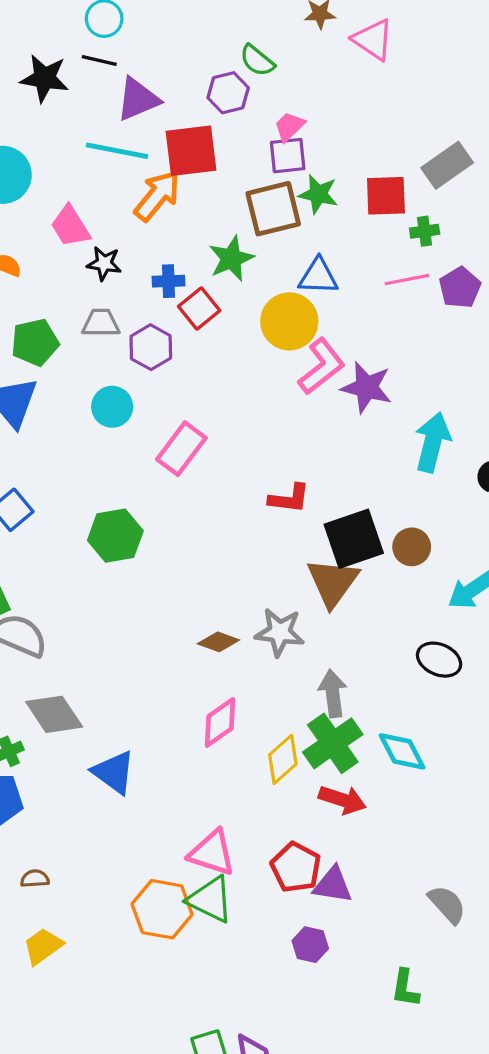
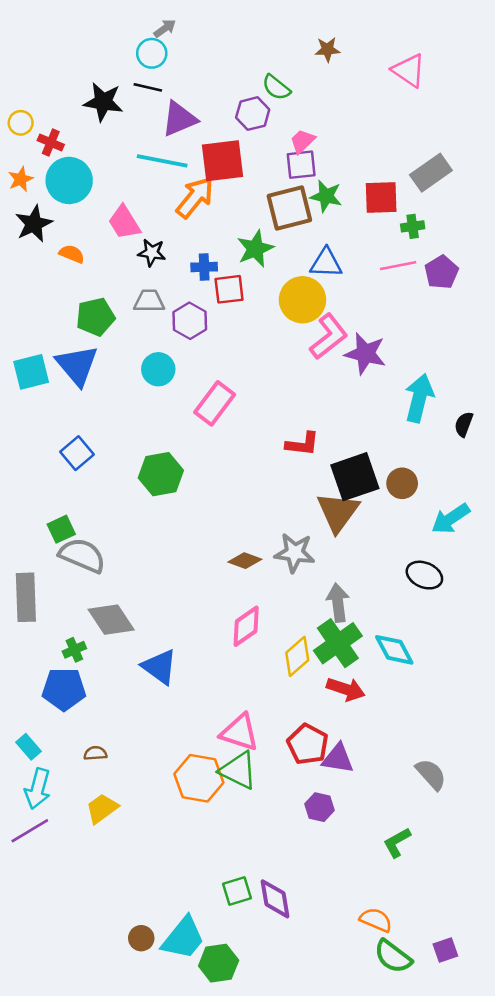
pink triangle: (373, 40) -> (409, 70), moved
red square: (199, 309) -> (229, 289), turned 32
green L-shape: (405, 988) -> (397, 842), turned 52

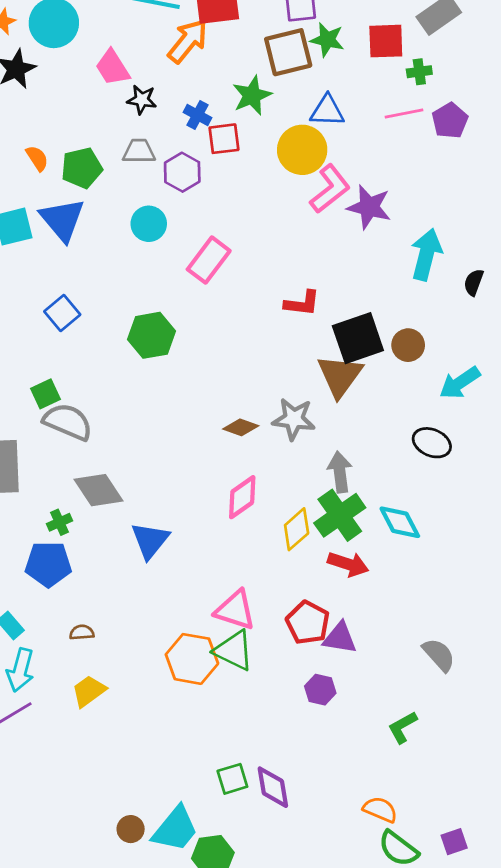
orange semicircle: (72, 254) -> (37, 158), moved, turned 35
blue cross: (204, 267) -> (198, 115), turned 30
blue triangle: (160, 667) -> (150, 540), turned 33

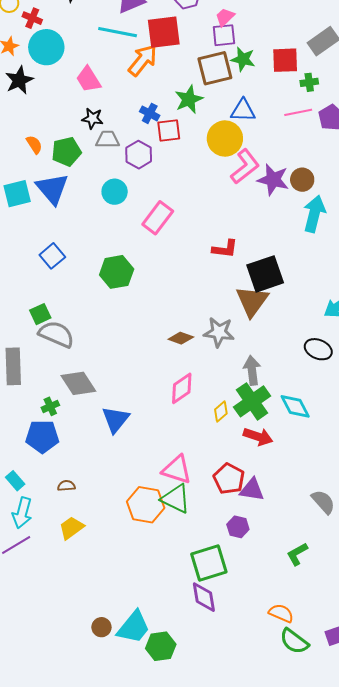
black star: (142, 100) -> (92, 118), moved
brown circle: (408, 345) -> (302, 180), moved
yellow diamond: (297, 529) -> (221, 411), size x0.7
green square: (232, 779) -> (209, 563), moved, size x1.6

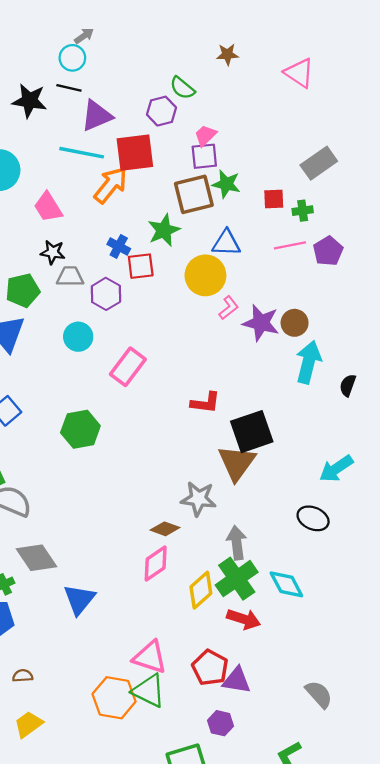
red square: (285, 60) -> (274, 199), moved, size x0.7
pink L-shape: (245, 167) -> (229, 308), size x0.6
brown diamond: (181, 338) -> (165, 529), moved
yellow diamond: (221, 411) -> (201, 590), size x1.5

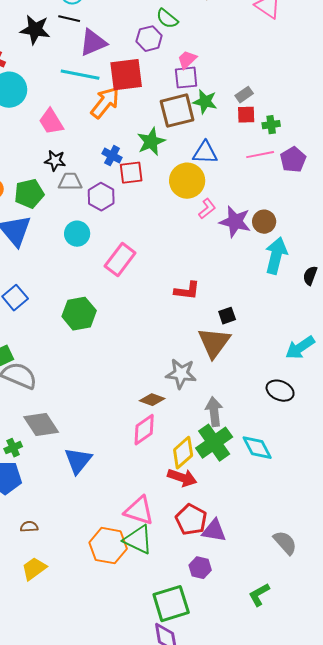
gray rectangle: (319, 163) -> (244, 95), moved, size x0.6
black square: (252, 432) -> (227, 316), size x0.5
red arrow: (244, 619) -> (182, 478), moved

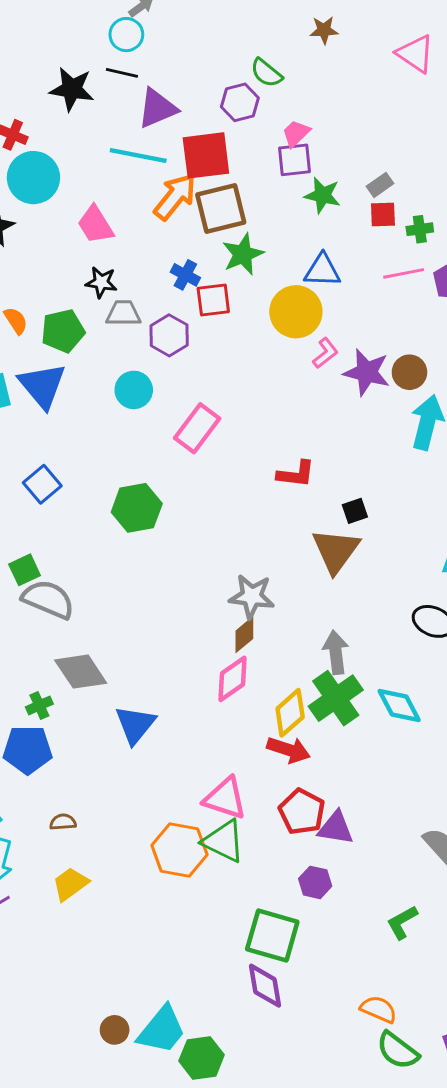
brown square: (177, 111) -> (221, 209), moved
gray star: (181, 374) -> (252, 596), moved
brown diamond: (152, 400) -> (244, 635), turned -60
green square: (171, 604) -> (272, 936), turned 33

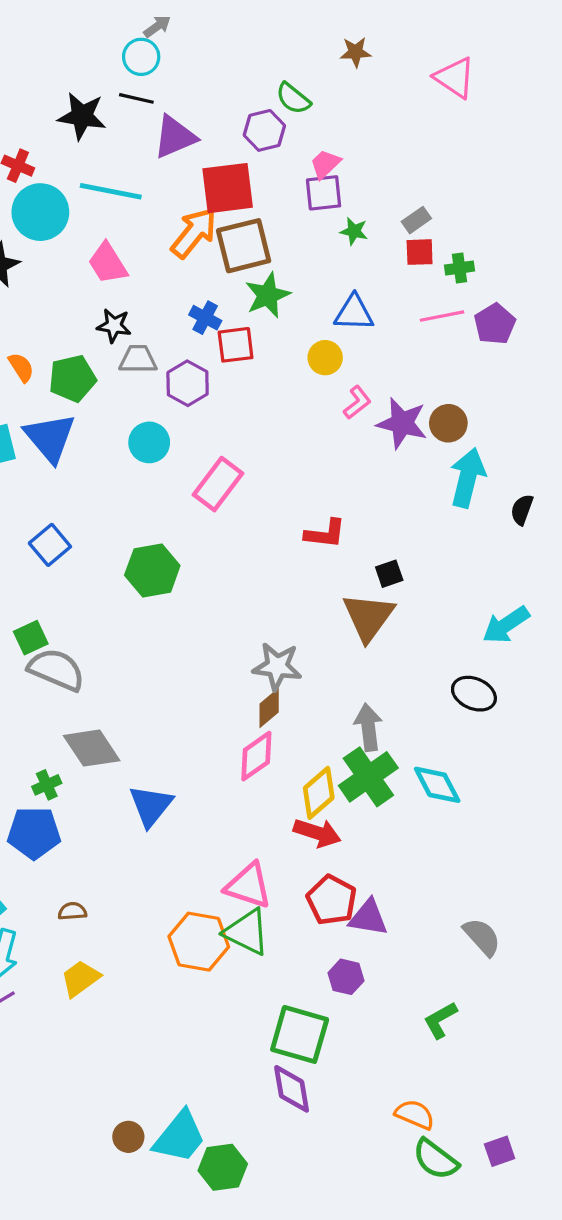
cyan line: (138, 155) -> (111, 191), moved
green star: (322, 195) -> (354, 231), size x0.7
yellow circle: (296, 312) -> (325, 358), size x0.6

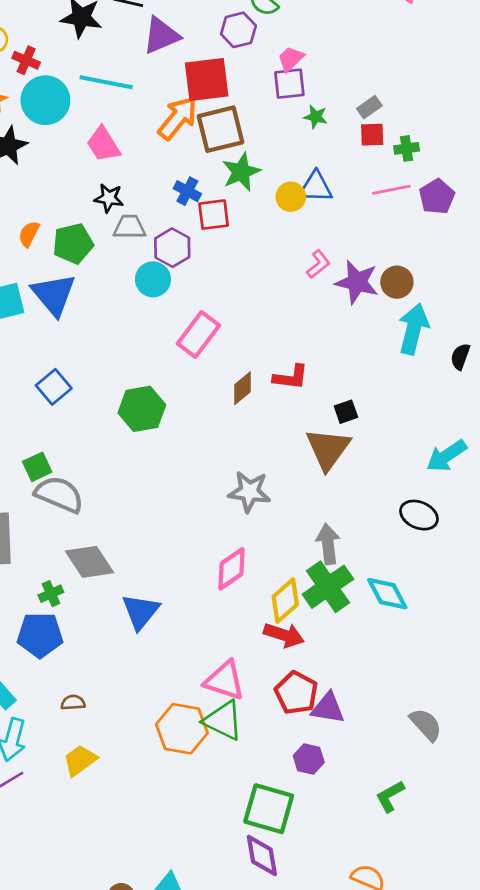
yellow circle: (325, 358) -> (291, 197), moved
orange semicircle: (21, 367) -> (29, 234), turned -120
cyan circle: (149, 442) -> (153, 279), moved
brown diamond: (269, 708) -> (243, 388), moved

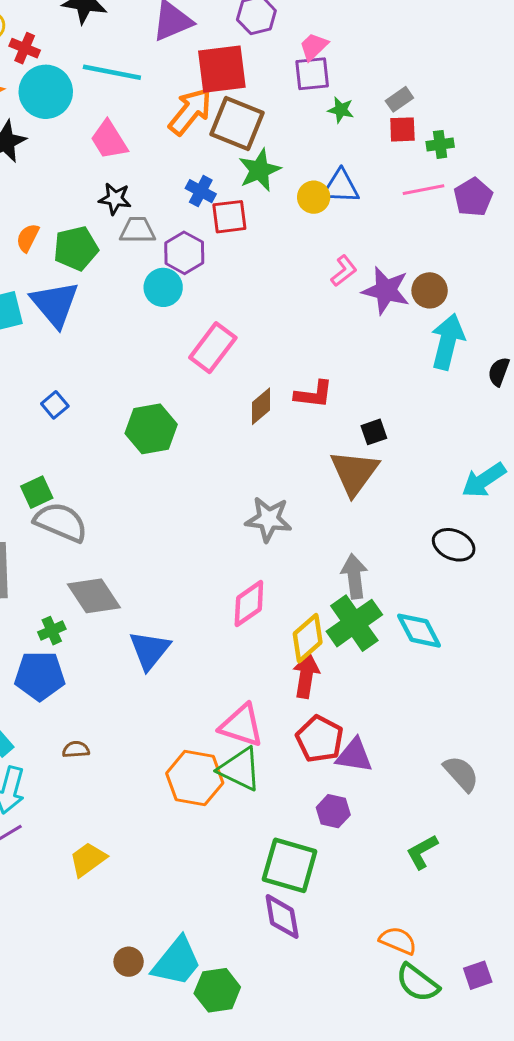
brown square: (220, 129) -> (237, 123), turned 36
blue square: (54, 387) -> (55, 405), size x0.7
red arrow: (284, 635) -> (306, 676), turned -99
yellow trapezoid: (80, 760) -> (88, 859), moved

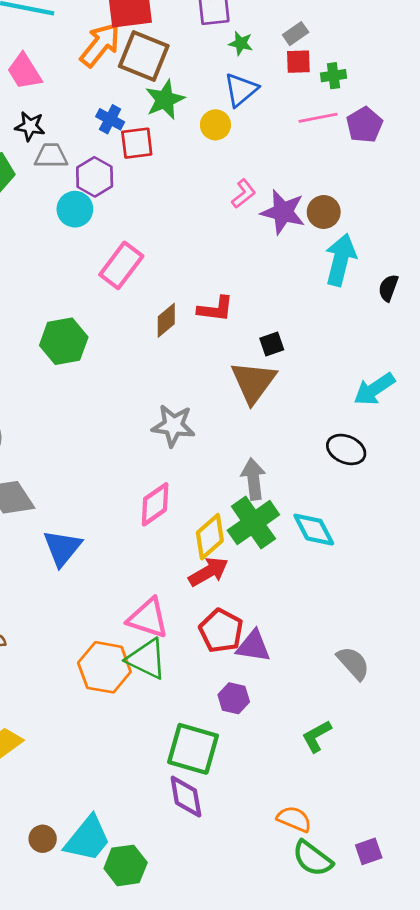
blue triangle: (341, 187) -> (241, 90), moved, turned -42
red arrow: (306, 676) -> (208, 572), turned 51

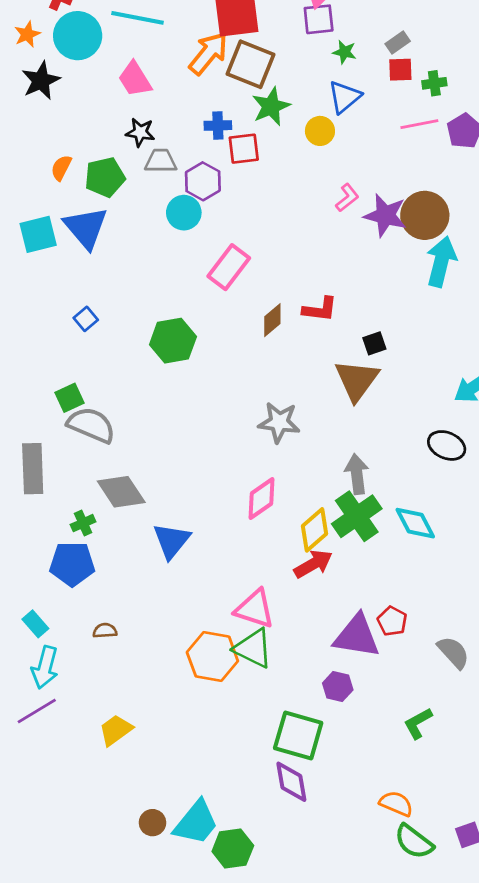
blue cross: (110, 119) -> (218, 125), turned -30
brown circle: (324, 212) -> (425, 215), size x1.5
red pentagon: (221, 631) -> (392, 621), moved, size x0.7
purple triangle: (253, 646) -> (357, 636), size x1.4

